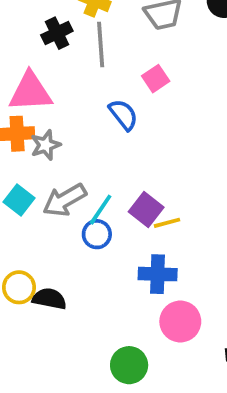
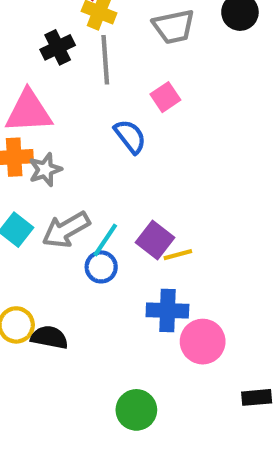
pink circle: (180, 321) -> (203, 342), moved

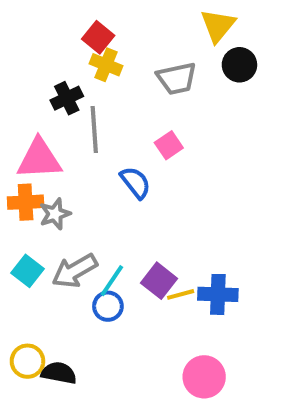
gray line: (105, 60) -> (94, 130), moved
blue cross: (167, 310) -> (218, 294), moved

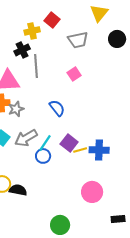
red square: (98, 37) -> (52, 20), moved
yellow cross: (106, 65) -> (32, 31), moved, turned -35
black circle: (239, 65) -> (117, 39), moved
blue semicircle: (135, 183) -> (57, 108), moved

